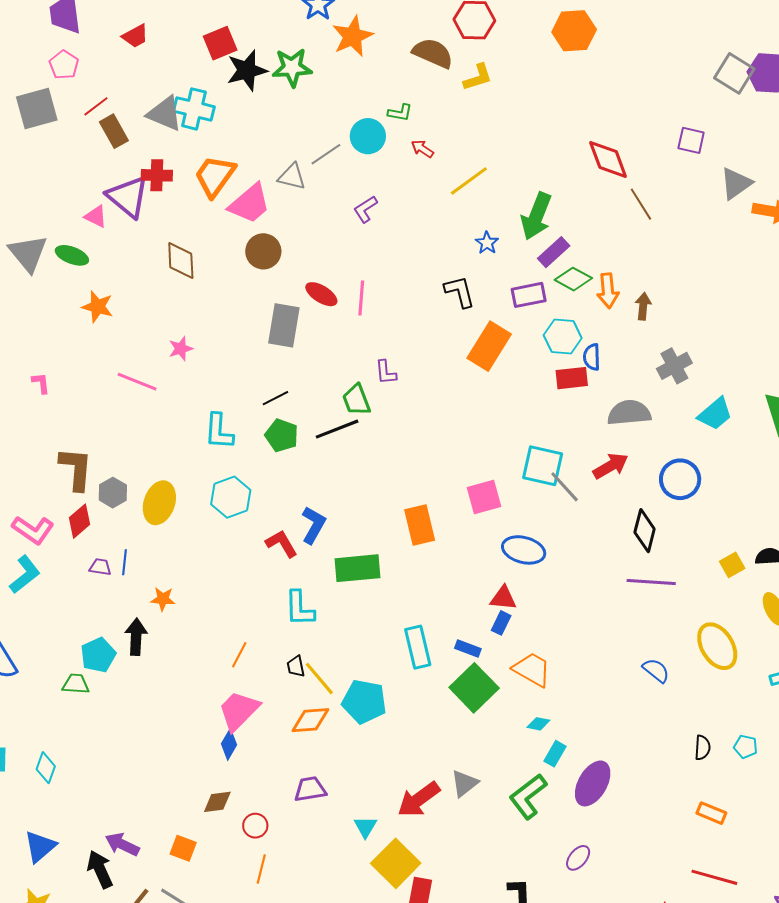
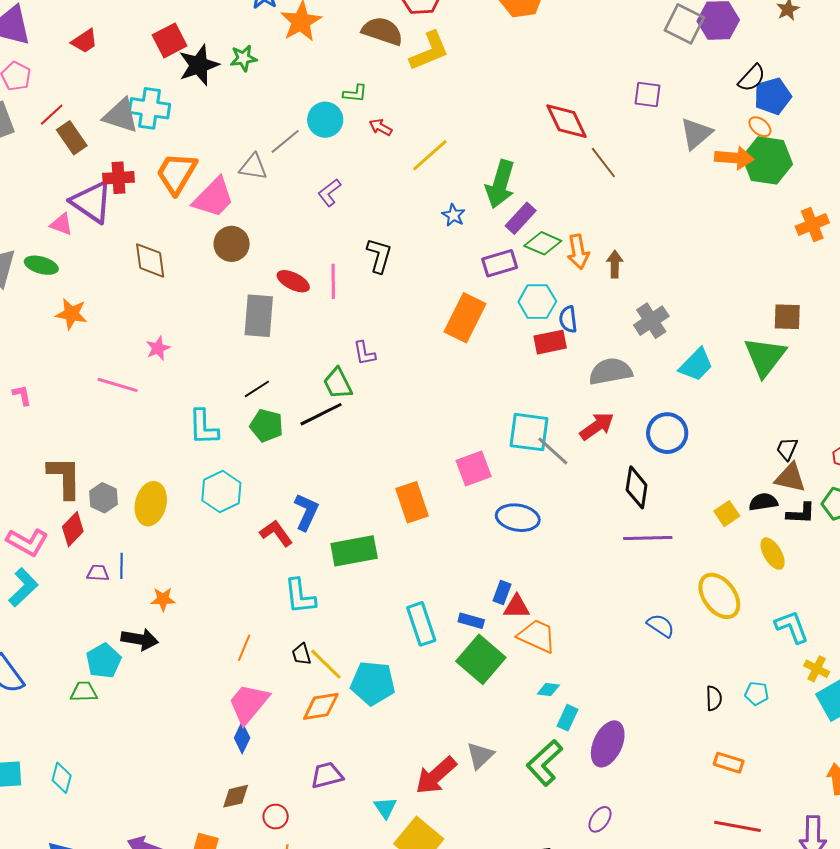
green star: (292, 68) -> (243, 58), size x0.7
yellow L-shape: (478, 77) -> (429, 51), size x1.4
black L-shape: (460, 292) -> (379, 255), moved, turned 36
red triangle: (503, 598) -> (517, 607), moved
black arrow: (136, 637) -> (140, 639), turned 102

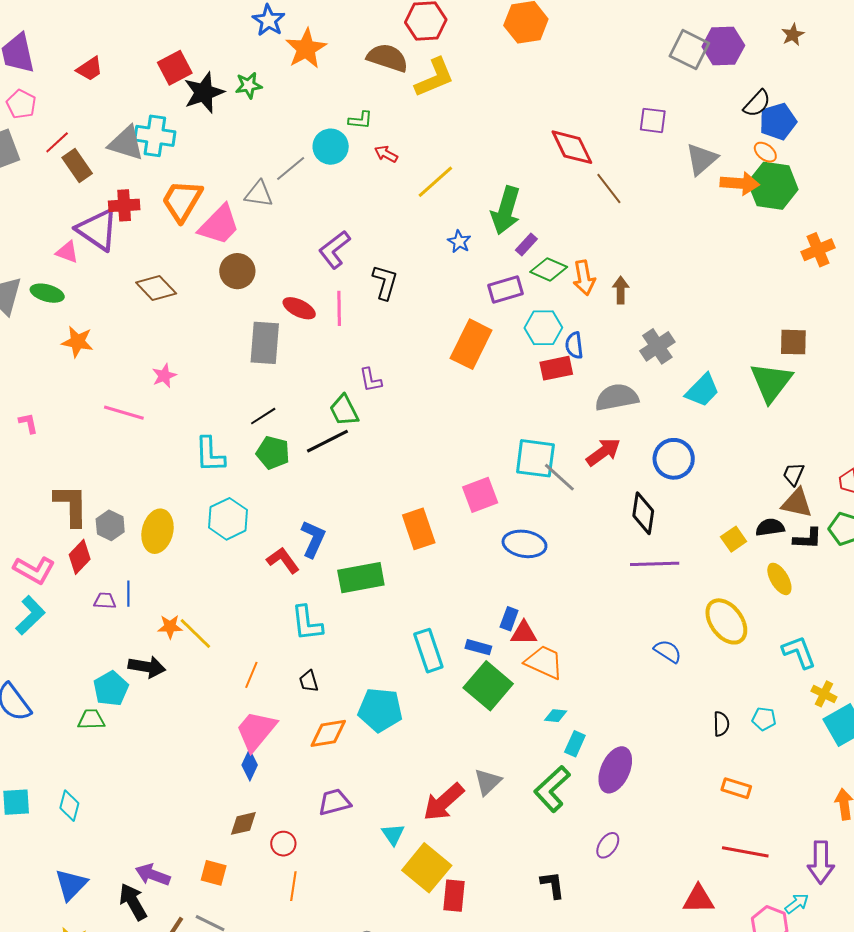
purple L-shape: (329, 193) -> (334, 250), moved, size x1.4
purple rectangle: (521, 218) -> (526, 244), size x0.7
brown diamond: (150, 260) -> (156, 288), turned -36
yellow line: (326, 664) -> (195, 633), moved

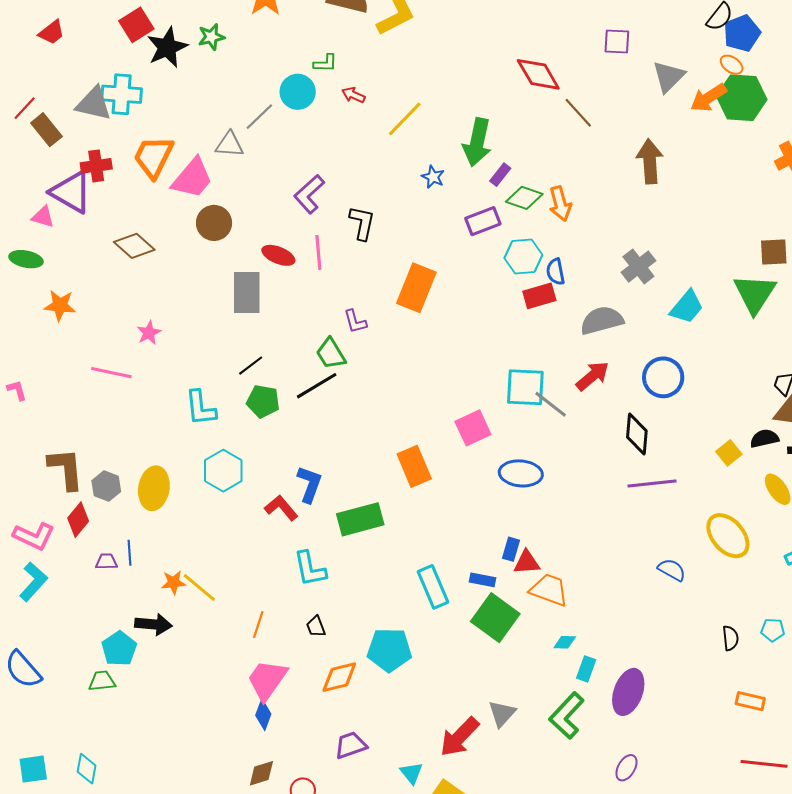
orange arrow: (740, 183) -> (708, 98), turned 147
brown arrow: (621, 290) -> (650, 161), moved, size x1.6
orange rectangle: (471, 344) -> (416, 288), moved

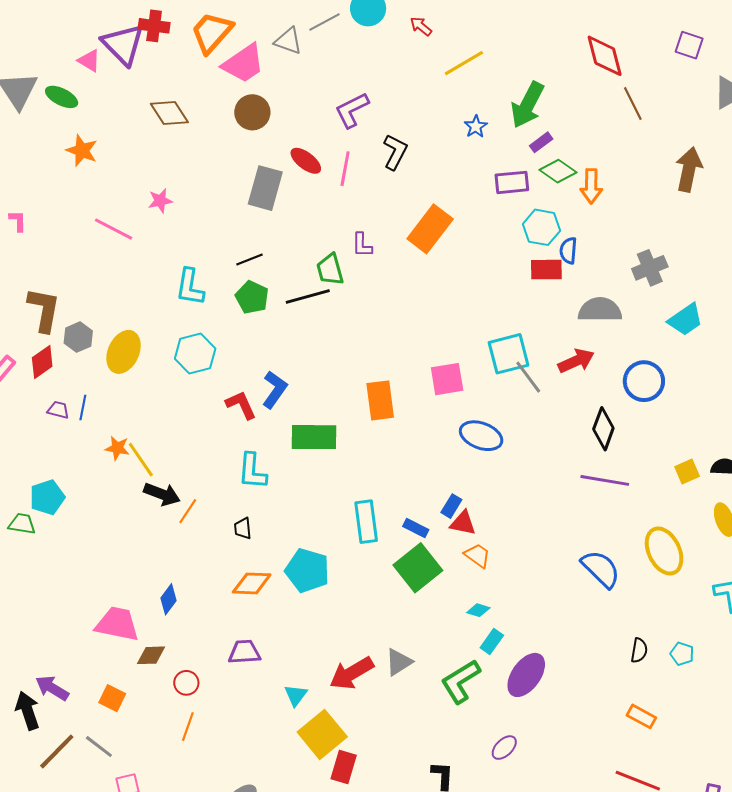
cyan square: (525, 387) -> (508, 354), turned -33
blue semicircle: (672, 570) -> (601, 569), size x1.5
orange trapezoid: (549, 590) -> (477, 555), size x0.7
black arrow: (153, 624) -> (162, 494), moved
pink trapezoid: (267, 680) -> (117, 624), moved, turned 51

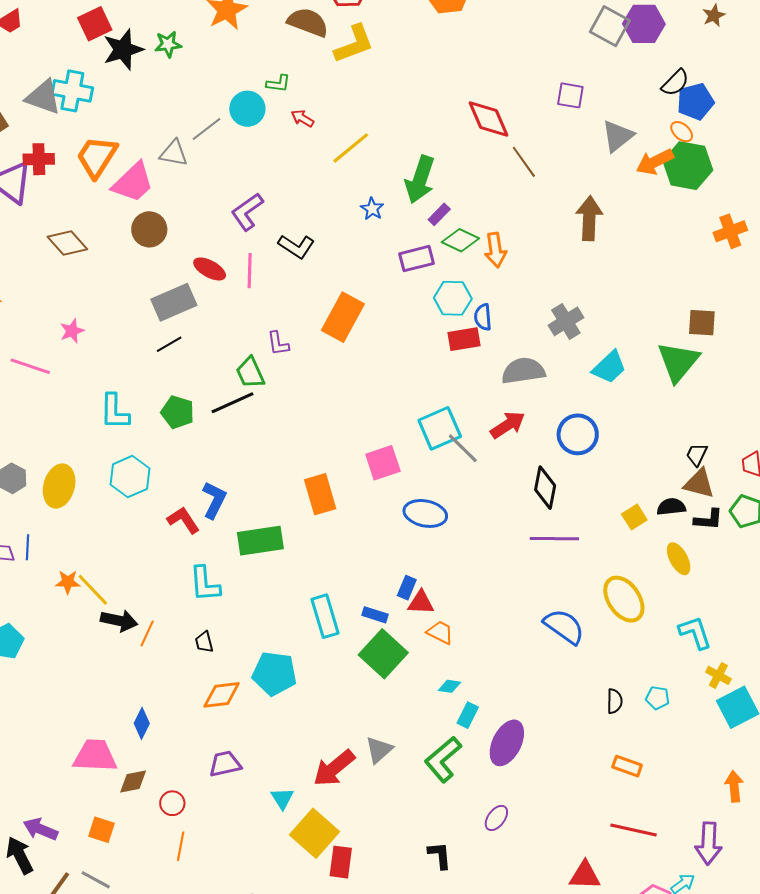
black L-shape: (395, 152) -> (296, 246), turned 105
gray rectangle: (265, 188) -> (174, 302), turned 60
black line: (250, 260) -> (169, 344), moved

